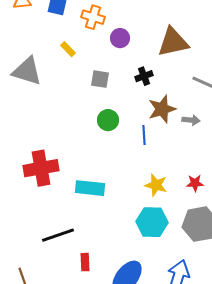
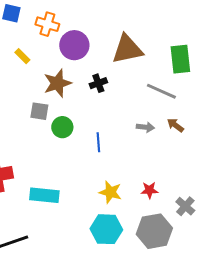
purple circle: (120, 38) -> (74, 45), size x1.5
gray square: (100, 79) -> (39, 111), moved
brown star: (162, 109) -> (57, 83), moved

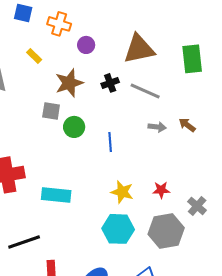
purple circle: (74, 45) -> (86, 45), size x0.6
gray line: (161, 91) -> (145, 91), moved

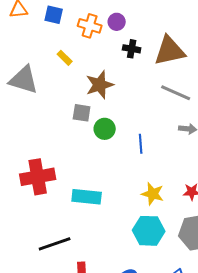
purple circle: (86, 45) -> (117, 22), moved
black cross: (110, 83) -> (132, 49), moved, turned 30

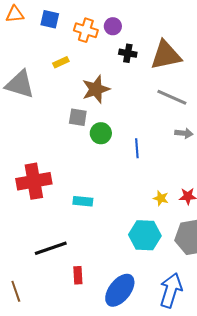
yellow rectangle: (65, 58) -> (61, 62), turned -70
yellow star: (153, 194) -> (161, 198), moved, size x0.7
cyan rectangle: (87, 197) -> (83, 201), size x0.7

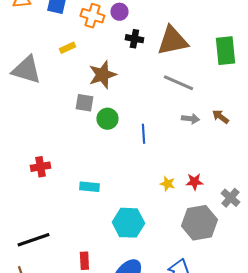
red cross: (34, 181) -> (40, 167), size x0.6
cyan hexagon: (145, 235) -> (128, 223), moved
black line: (51, 248) -> (33, 240), moved

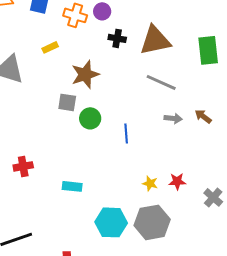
gray hexagon: (199, 223) -> (152, 222), moved

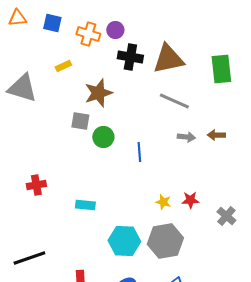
black cross: (117, 38) -> (130, 57), size x1.4
brown arrow: (203, 116) -> (216, 135), turned -36

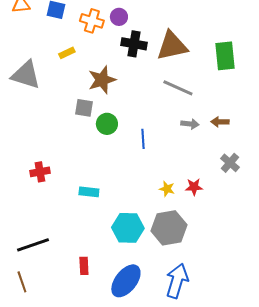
gray cross: (226, 216) -> (230, 163), moved

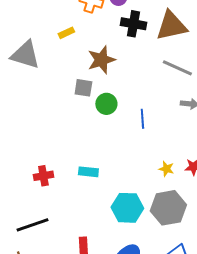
red cross: (40, 172) -> (43, 176), moved

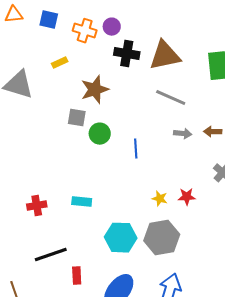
black line: (32, 225) -> (51, 255), moved

